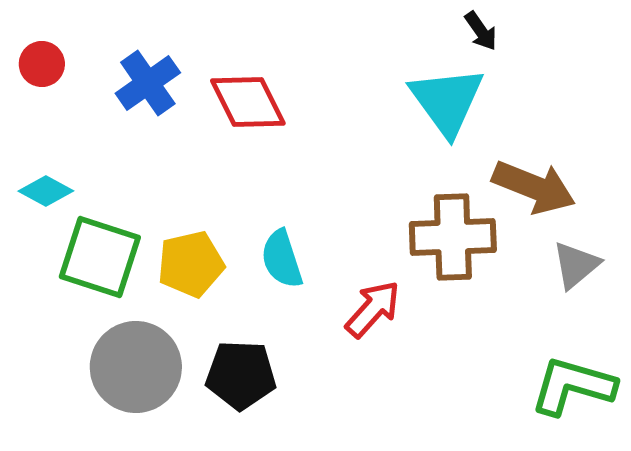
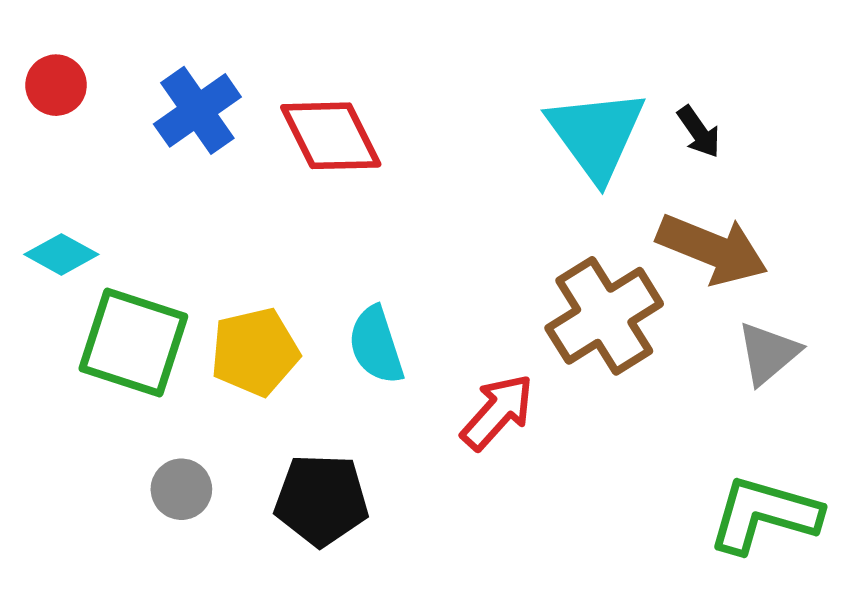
black arrow: (481, 31) -> (699, 132), moved
brown cross: (453, 237) -> (604, 316), turned -30
gray circle: (136, 367) -> (181, 489), size x0.5

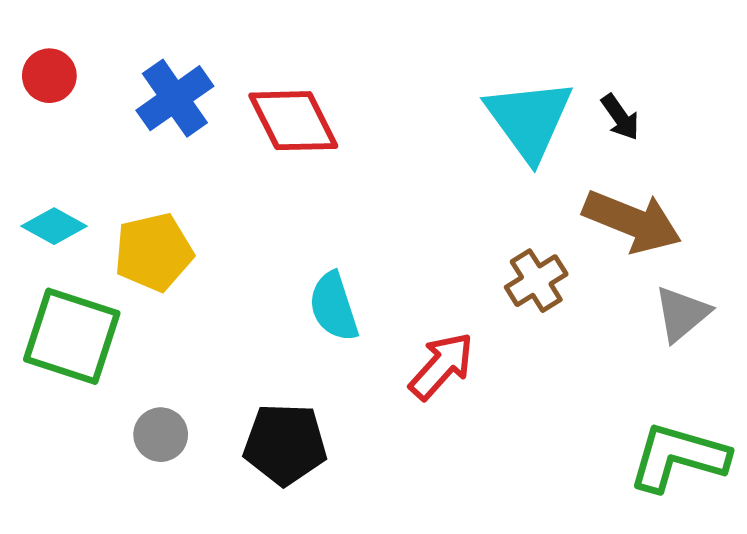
brown cross: (604, 316) -> (536, 281), size x0.6
green square: (133, 343) -> (72, 336), moved
yellow pentagon: (255, 352) -> (154, 252), moved

